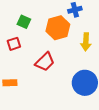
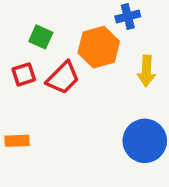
red trapezoid: (45, 62) -> (63, 78), moved

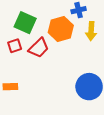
green square: (41, 37) -> (25, 23), size x1.5
yellow arrow: (146, 71) -> (91, 31), moved

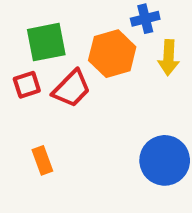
green square: (25, 23) -> (46, 42), turned -35
orange rectangle: (10, 87) -> (42, 160), moved, turned 72

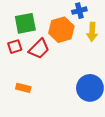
orange rectangle: (42, 160) -> (23, 88), turned -56

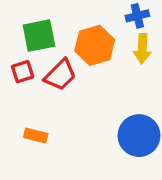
blue cross: (79, 11) -> (137, 16), moved

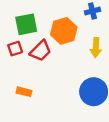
yellow arrow: (142, 49) -> (96, 47), moved

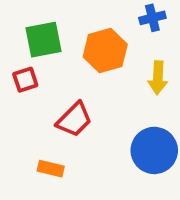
red trapezoid: (41, 51) -> (74, 120), moved
orange rectangle: (24, 92) -> (51, 169), moved

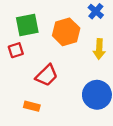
blue cross: (152, 18) -> (96, 11), turned -35

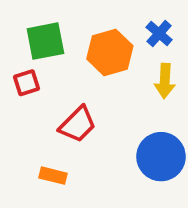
blue cross: (96, 11) -> (159, 34), moved

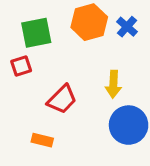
orange hexagon: (110, 52) -> (89, 22), moved
yellow arrow: (165, 81) -> (113, 84), moved

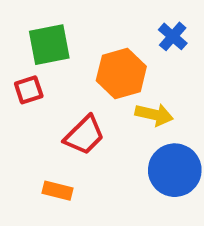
orange hexagon: (89, 22) -> (121, 73), moved
yellow arrow: (113, 84) -> (154, 115), turned -80

